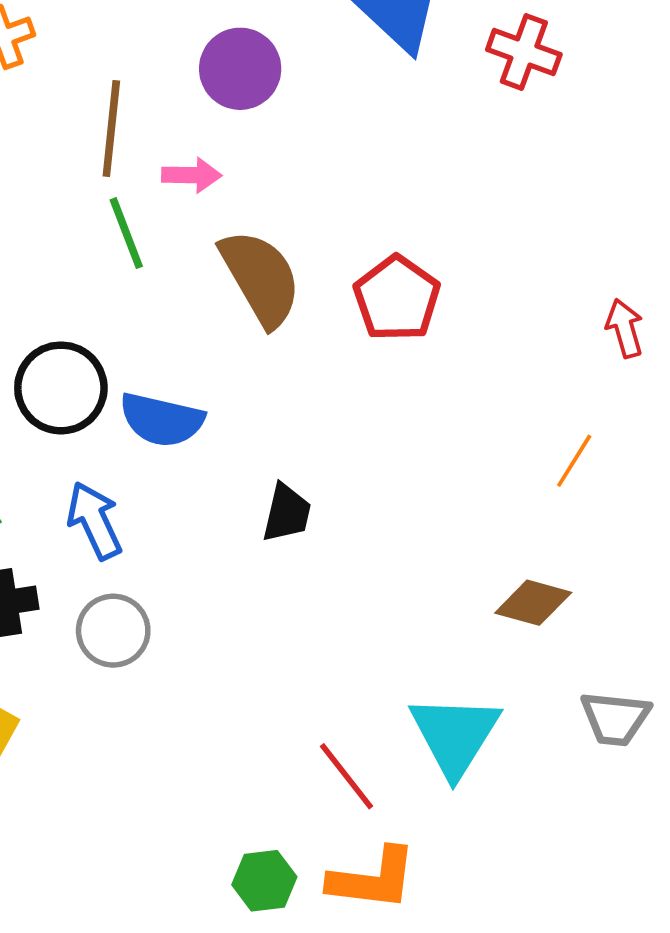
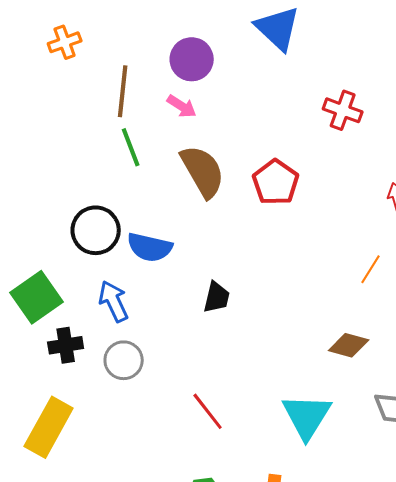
red cross: (524, 52) -> (343, 110), moved
pink arrow: (192, 175) -> (182, 106), moved, turned 32
red line: (346, 776) -> (208, 411), moved

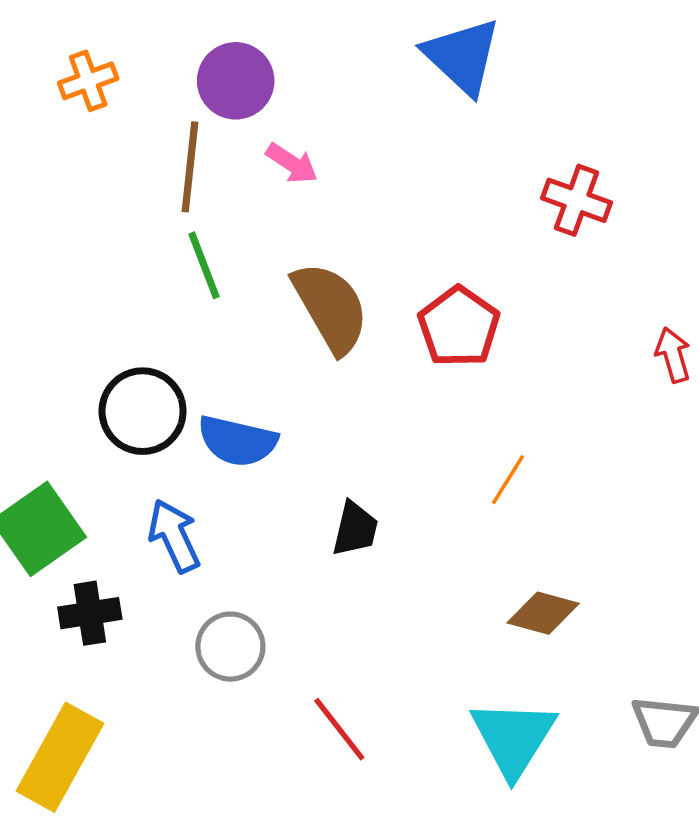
purple circle: (192, 59) -> (236, 81), moved
pink arrow: (182, 106) -> (292, 163), moved
orange line: (371, 269) -> (508, 480), moved
brown diamond: (349, 345) -> (543, 613), moved
gray circle: (124, 360) -> (230, 647), moved

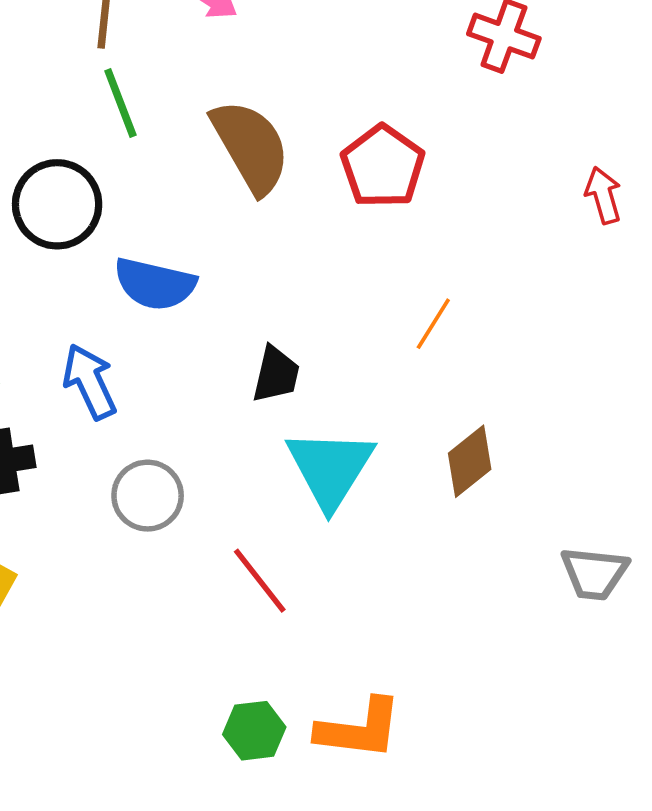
black circle: (143, 411) -> (57, 204), moved
brown diamond: (543, 613) -> (470, 461), turned -54
cyan triangle: (513, 738) -> (330, 468), moved

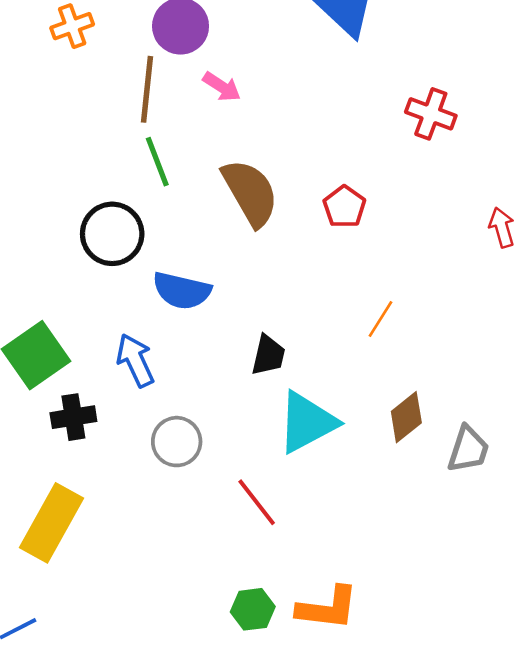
red pentagon: (383, 166) -> (344, 207), size x0.7
cyan triangle: (330, 468) -> (307, 422), turned 30
gray trapezoid: (594, 573) -> (468, 449), moved, turned -78

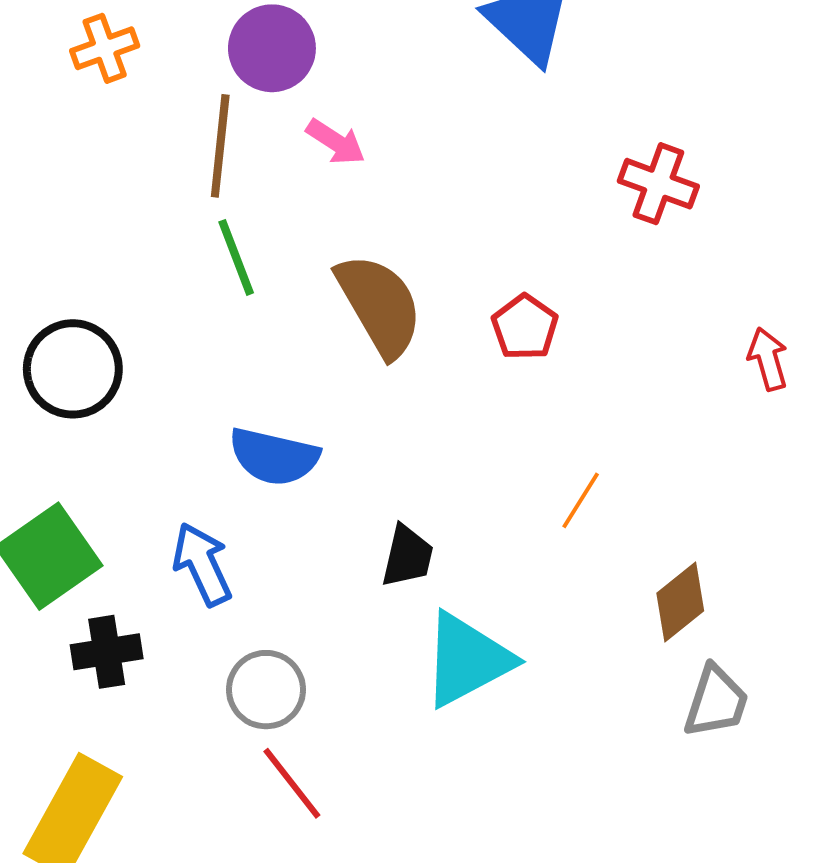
black circle: (112, 234) -> (73, 369), moved
brown diamond: (406, 417) -> (680, 602), moved
red line: (257, 502) -> (292, 783), moved

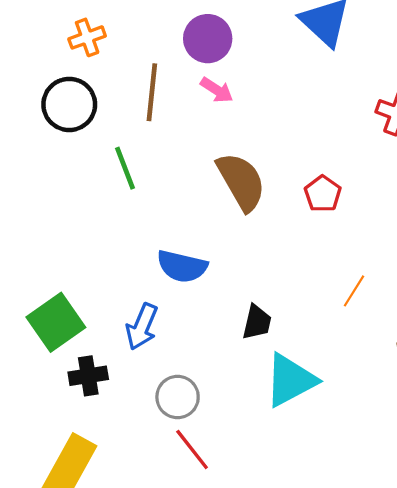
purple circle: (272, 48) -> (208, 39), moved
green line: (236, 257) -> (125, 168), moved
black circle: (73, 369) -> (69, 104), moved
blue arrow: (202, 564) -> (142, 327), turned -132

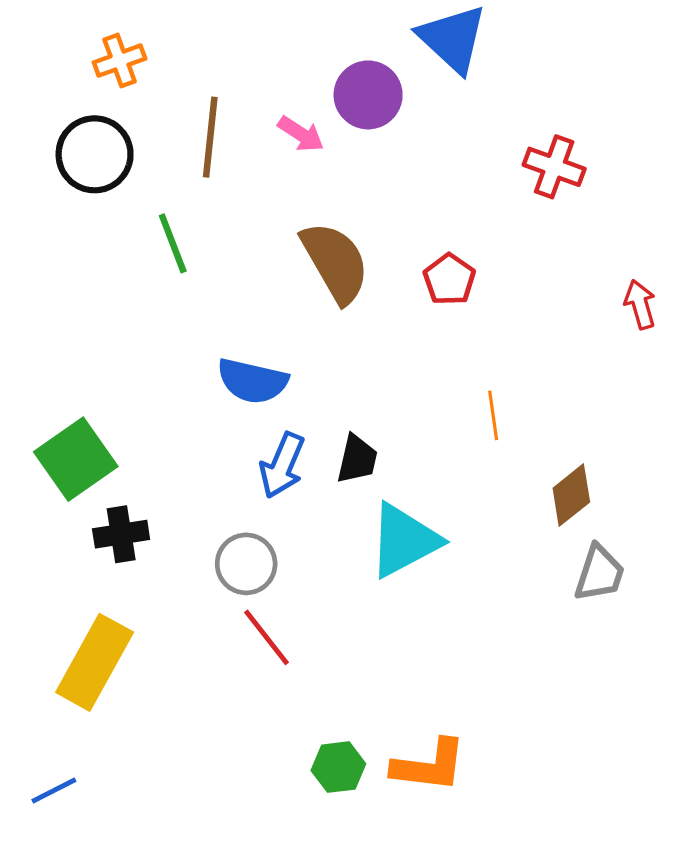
purple circle: (208, 39) -> (368, 95), moved
orange line: (354, 291) -> (493, 415), turned -40
blue arrow: (142, 327) -> (282, 465), moved

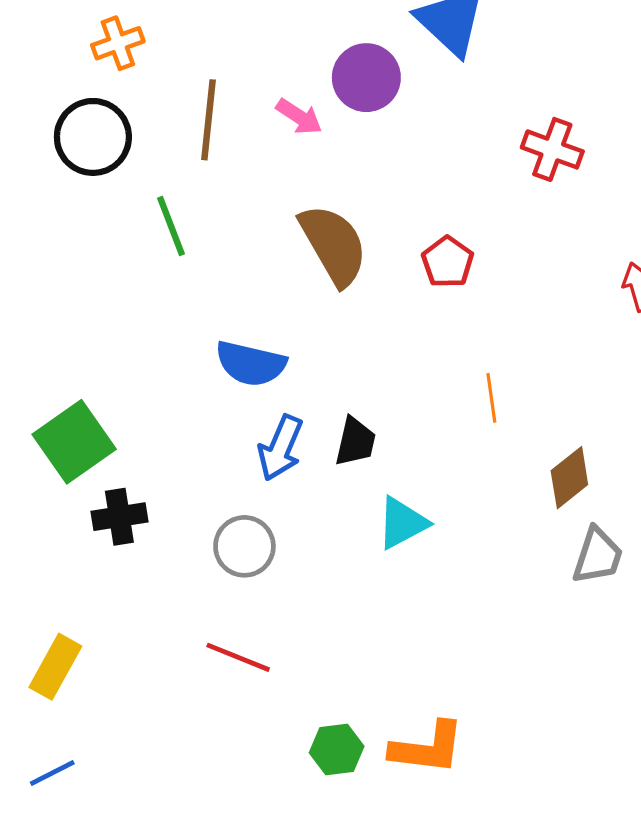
cyan triangle: (404, 540) -> (402, 523), size x0.7
red line: (266, 637) -> (238, 657), moved, turned -30
yellow rectangle: (95, 662) -> (55, 667), moved, size x0.7

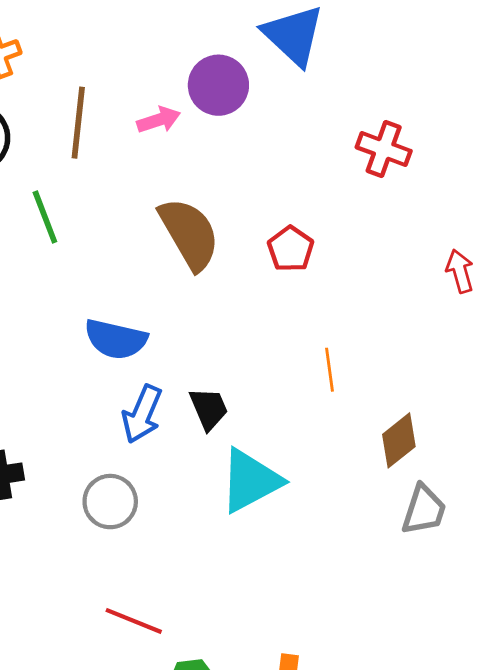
pink arrow: (299, 117) -> (159, 120), turned -51
black trapezoid: (355, 442) -> (209, 409), turned -36
cyan triangle: (402, 523) -> (250, 481), size x1.4
red line: (238, 657) -> (134, 621), moved

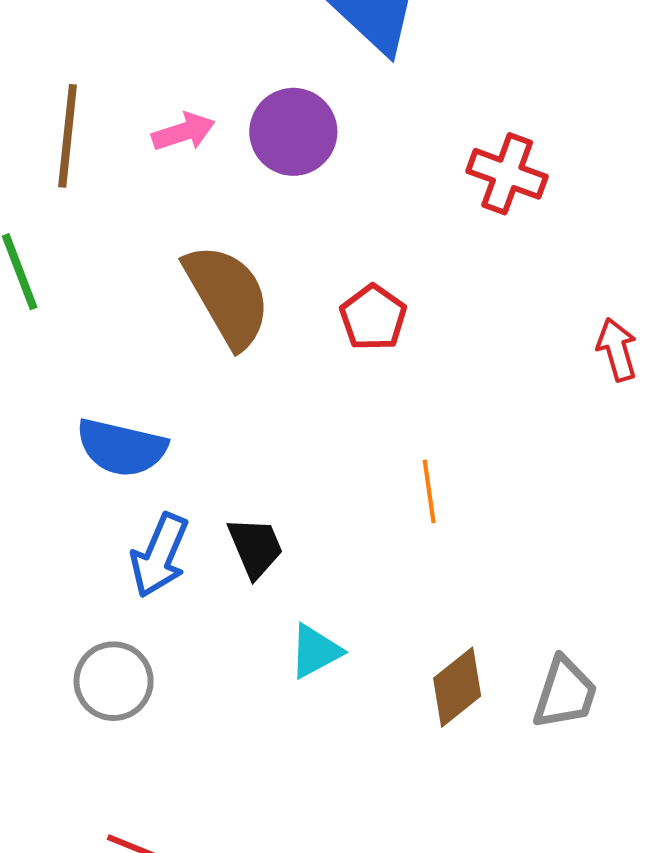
purple circle: (218, 85) -> (293, 132), moved
brown diamond: (399, 440) -> (457, 687), moved
cyan triangle: (250, 481) -> (315, 651), size x0.6

